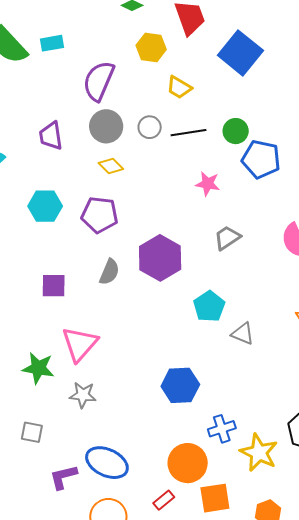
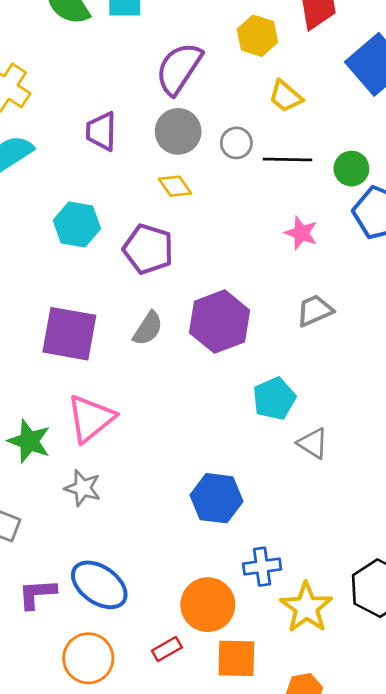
purple square: (54, 286) -> (69, 334), size x1.6

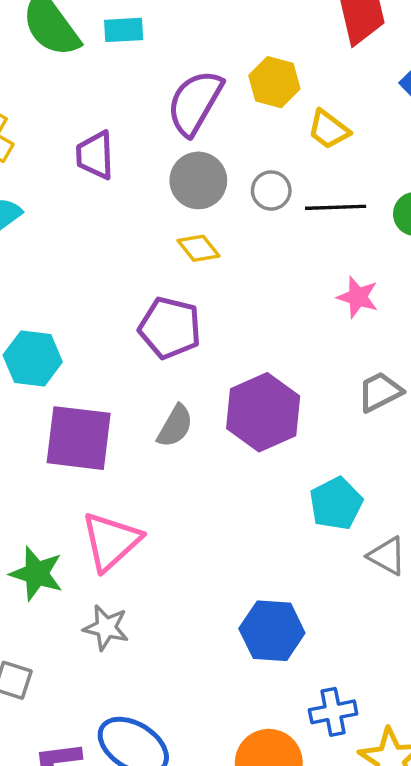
yellow hexagon: (257, 36) -> (274, 82), moved
purple trapezoid: (101, 131) -> (95, 155), moved
cyan hexagon: (77, 224) -> (33, 359), moved

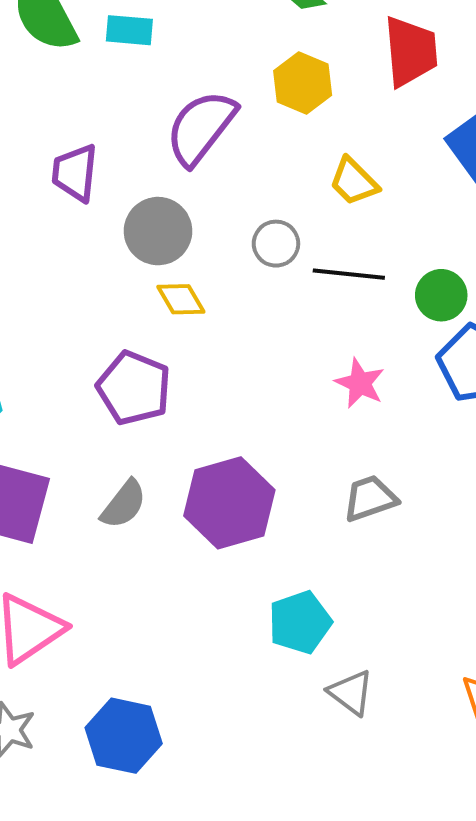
yellow hexagon: (274, 82) -> (303, 83), moved
gray circle: (198, 180) -> (158, 231), moved
blue hexagon: (272, 631) -> (124, 736), moved

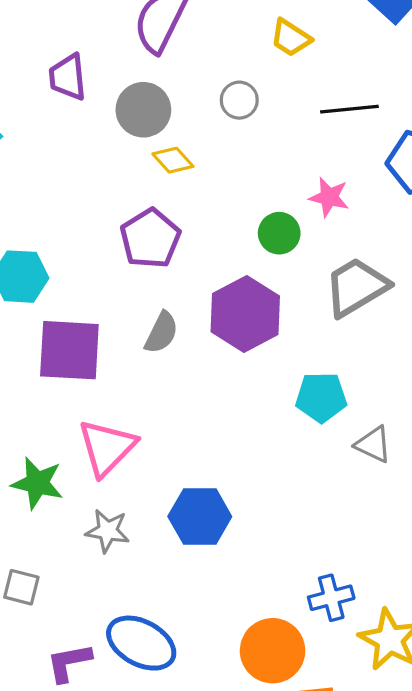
black line: (349, 274) -> (349, 109), moved
green circle: (441, 295) -> (279, 233), moved
purple pentagon: (134, 388) -> (150, 238), turned 30
gray trapezoid: (370, 498) -> (356, 287), size x1.5
cyan pentagon: (300, 622) -> (321, 397), turned 30

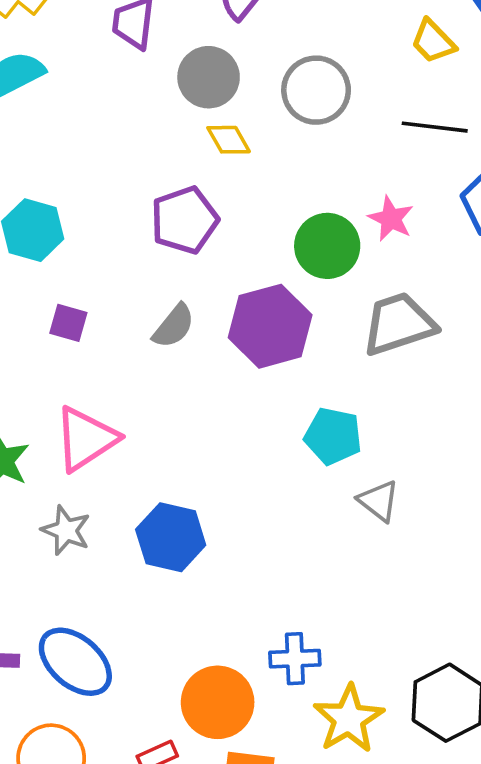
yellow trapezoid: (291, 38) -> (433, 41), moved
gray circle: (239, 100) -> (316, 90), size x1.6
green circle: (279, 233) -> (327, 246), size x1.4
purple square: (69, 350) -> (68, 323), size x0.5

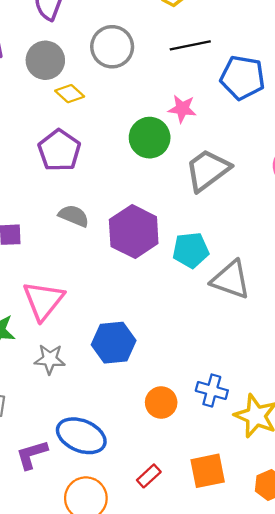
gray semicircle: (174, 326) -> (74, 216), turned -88
purple hexagon: (270, 326) -> (134, 232), moved
gray triangle: (379, 501) -> (231, 280), size x1.5
blue cross: (295, 659) -> (212, 391), turned 36
orange circle: (218, 702) -> (161, 403), moved, size x0.7

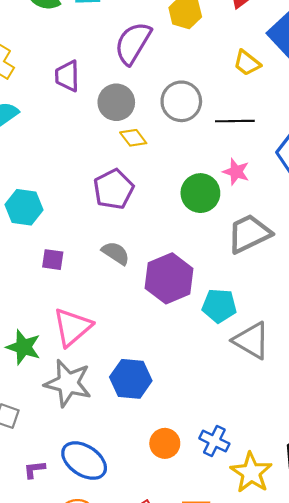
black line: (190, 45) -> (235, 121), moved
gray star: (50, 359) -> (68, 383), size x1.6
purple L-shape: (32, 455) -> (34, 469), size x0.7

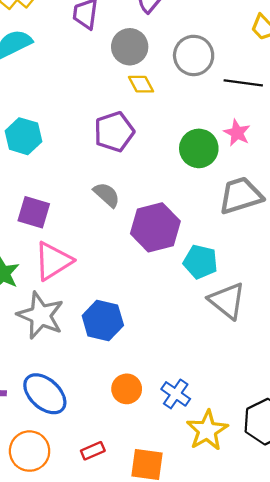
purple square: (53, 260) -> (34, 212), moved, size x1.4

